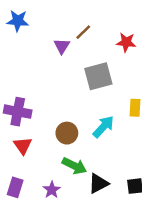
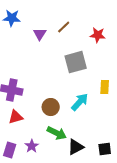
purple triangle: (62, 46) -> (40, 34), moved
red triangle: (23, 146) -> (16, 117), turned 49
purple star: (52, 190) -> (32, 146), moved

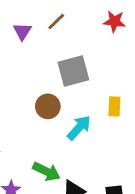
red star: (98, 35) -> (114, 21), moved
brown circle: (51, 107) -> (48, 106), moved

